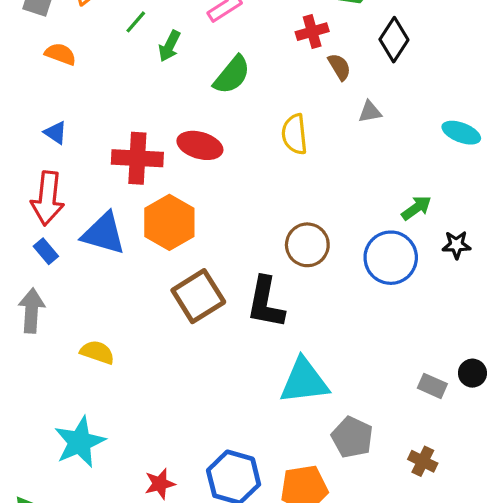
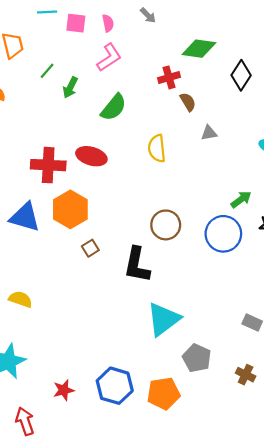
black diamond: (394, 40) -> (241, 75), moved
brown square: (198, 296) -> (90, 248), moved, size x0.5
cyan triangle: (304, 381) -> (163, 319), turned -30

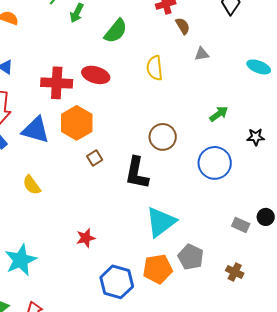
green arrow: (241, 199) -> (219, 114), moved
blue circle: (223, 234) -> (215, 163), moved
yellow semicircle: (20, 299) -> (32, 185), moved, turned -145
red star: (64, 390) -> (86, 238), moved
orange pentagon: (163, 393) -> (158, 269), moved

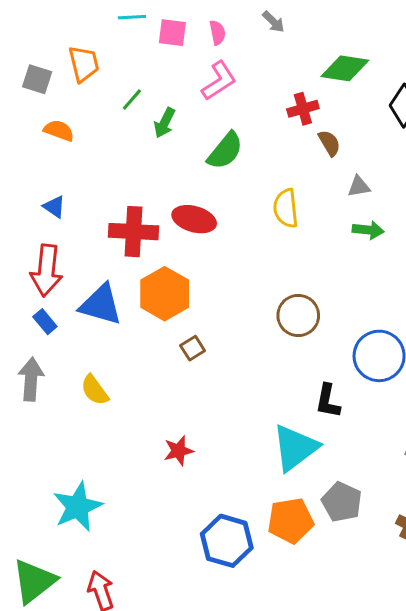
green arrow: (219, 114) -> (368, 230), moved, turned 42
black L-shape: (137, 173) -> (328, 401), moved, size x0.7
red star: (86, 238) -> (179, 451), moved

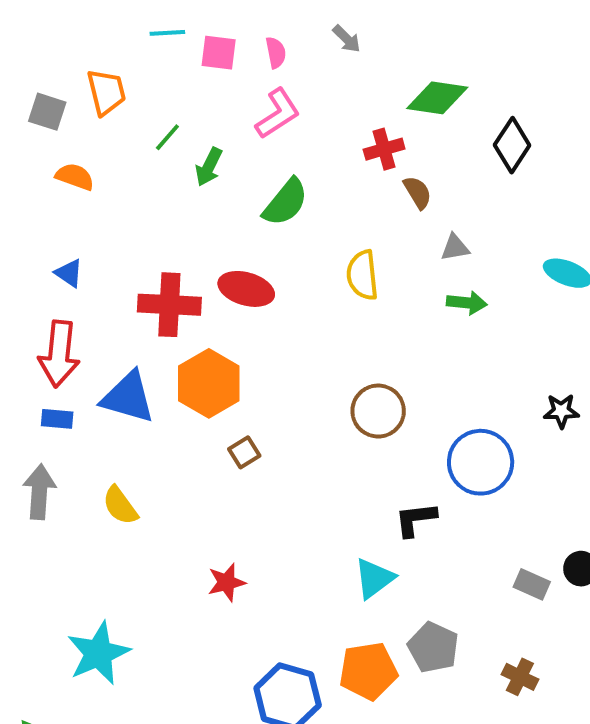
blue rectangle: (45, 322) -> (57, 419), turned -45
black L-shape: (328, 401) -> (416, 519), turned 72
cyan triangle: (295, 448) -> (374, 578), size x0.7

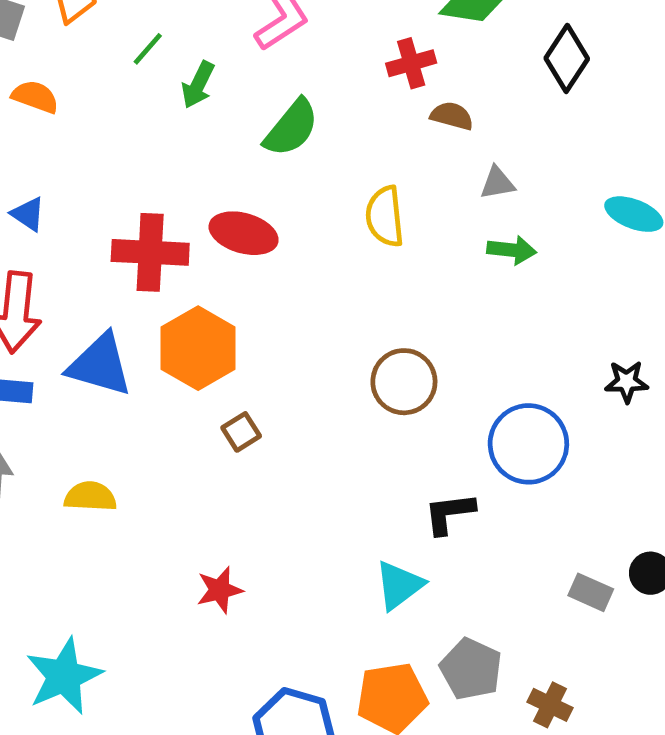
brown semicircle: (418, 192) -> (452, 116), turned -44
yellow semicircle: (120, 506) -> (90, 497), turned 129
brown cross: (520, 677) -> (550, 705), moved

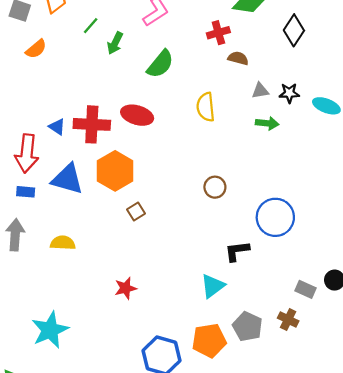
orange semicircle: (35, 97) -> (36, 49), turned 120
blue triangle: (28, 214) -> (57, 127), moved
brown circle: (404, 382) -> (215, 187), size x0.7
black star: (627, 382) -> (289, 93), moved
brown cross: (550, 705) -> (288, 320), moved

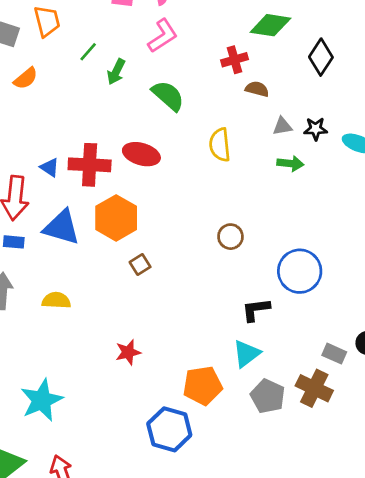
green semicircle: (160, 64) -> (168, 96), turned -88
cyan triangle: (213, 286) -> (246, 354), moved
brown cross: (288, 320) -> (314, 388), size x1.5
orange pentagon: (209, 340) -> (203, 386), moved

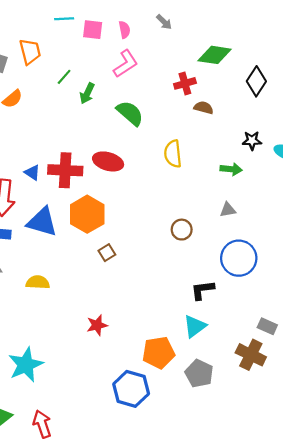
gray triangle: (282, 126) -> (228, 210), moved
gray pentagon: (268, 396) -> (199, 373), moved

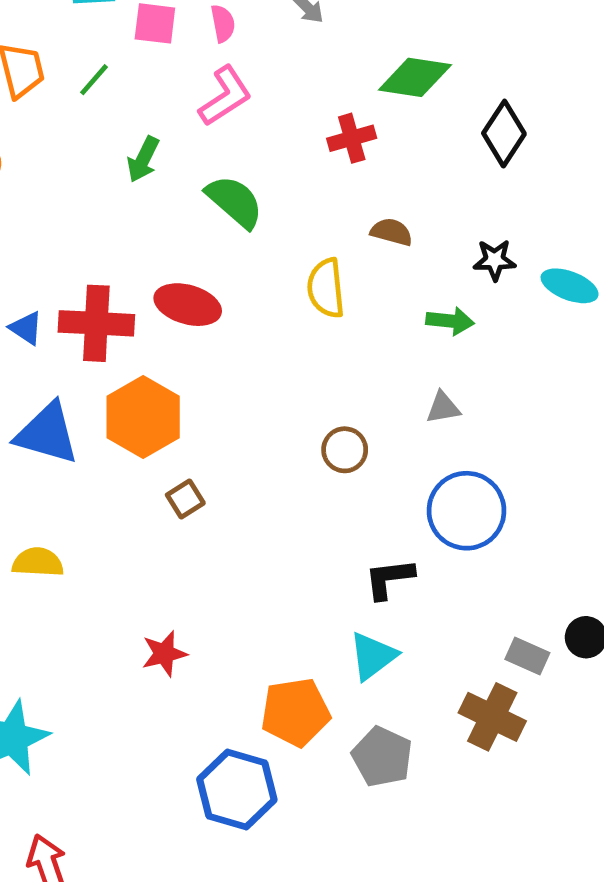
green line: (64, 77) -> (94, 80), moved
brown semicircle: (204, 108) -> (392, 232), moved

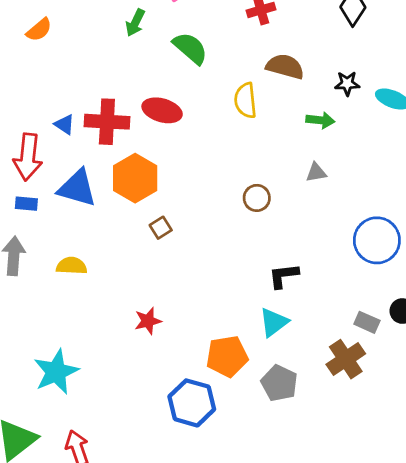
brown semicircle: (392, 232) -> (285, 67), size x1.5
blue circle: (466, 511) -> (377, 240), moved
brown cross: (492, 717) -> (346, 359), turned 30

